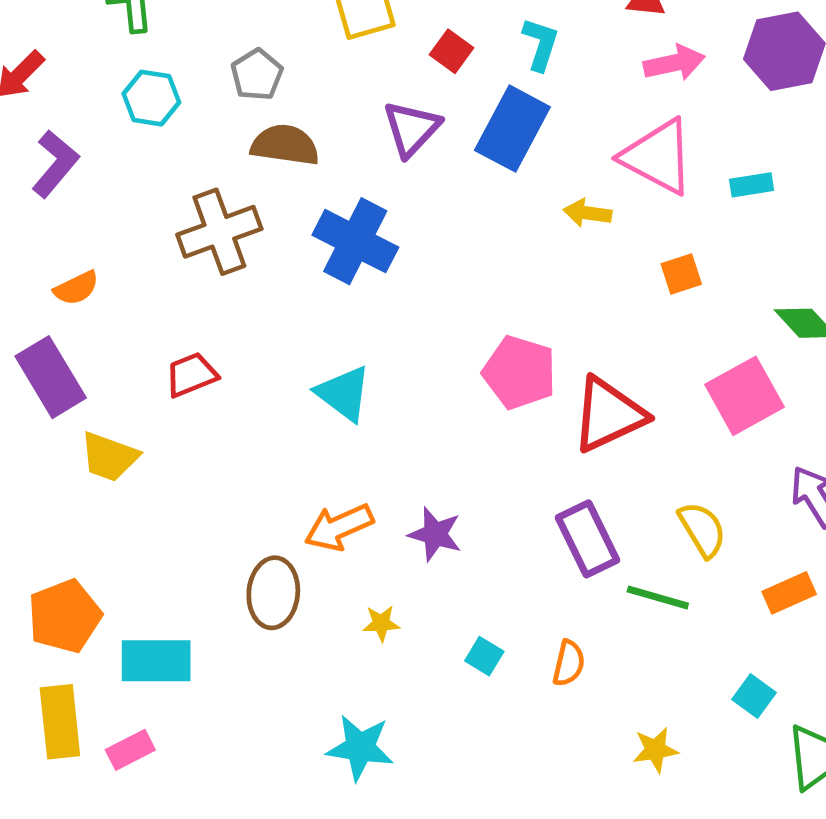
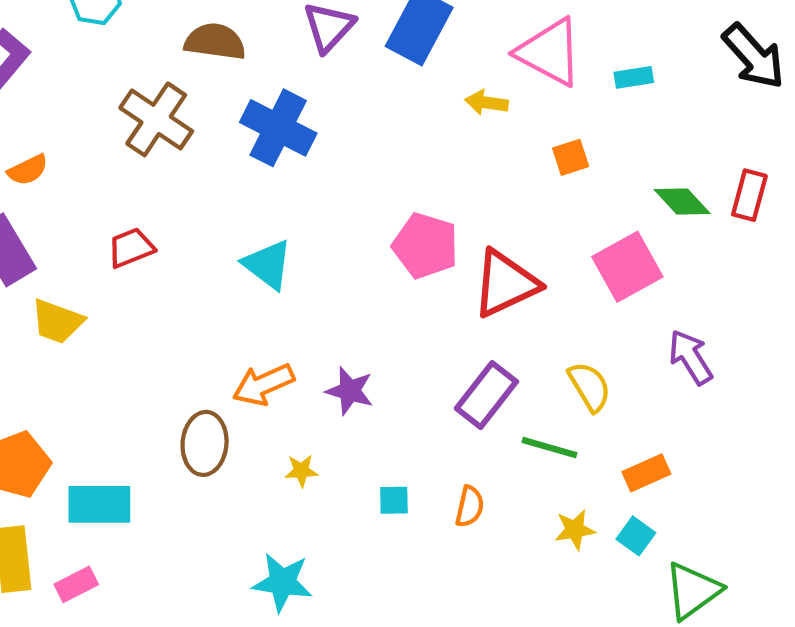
brown cross: (219, 232) -> (156, 119), turned -36
purple rectangle: (587, 539) -> (486, 395), turned 64
orange rectangle: (789, 593) -> (646, 473), moved
cyan square: (484, 656) -> (394, 500), turned -32
yellow star: (655, 750) -> (575, 530), moved

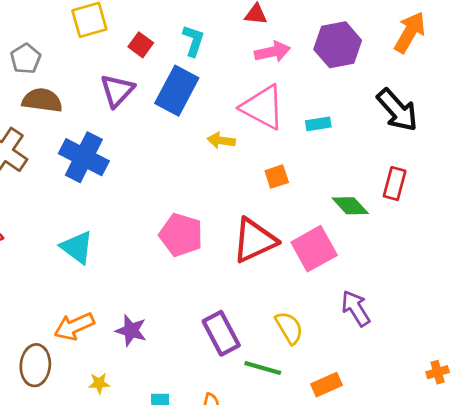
red rectangle: (749, 195) -> (395, 184), moved
red triangle: (505, 284) -> (254, 240), moved
purple rectangle: (486, 395) -> (221, 333), turned -66

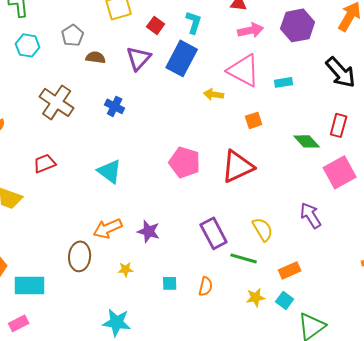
brown semicircle: (42, 100) -> (96, 57), moved, size x0.7
blue cross: (84, 157) -> (115, 106), size x0.6
pink square: (314, 249) -> (340, 172), moved

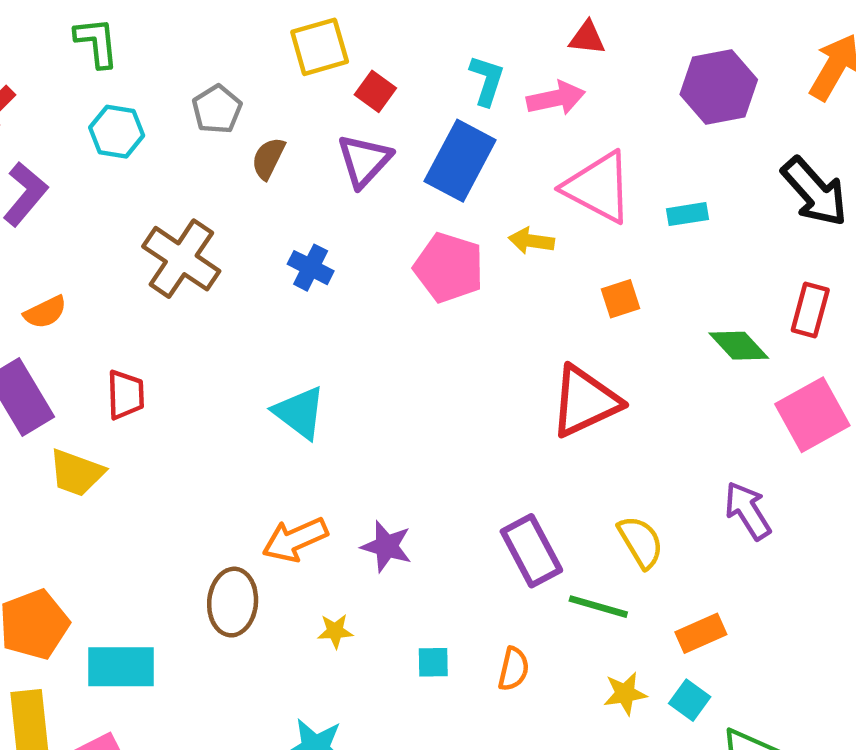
red square: (156, 25) -> (375, 91), moved
pink arrow: (251, 30) -> (556, 98), moved
brown semicircle: (96, 57) -> (268, 158), turned -72
pink pentagon: (185, 162) -> (449, 268), moved
red trapezoid: (45, 163) -> (126, 395), moved, turned 110

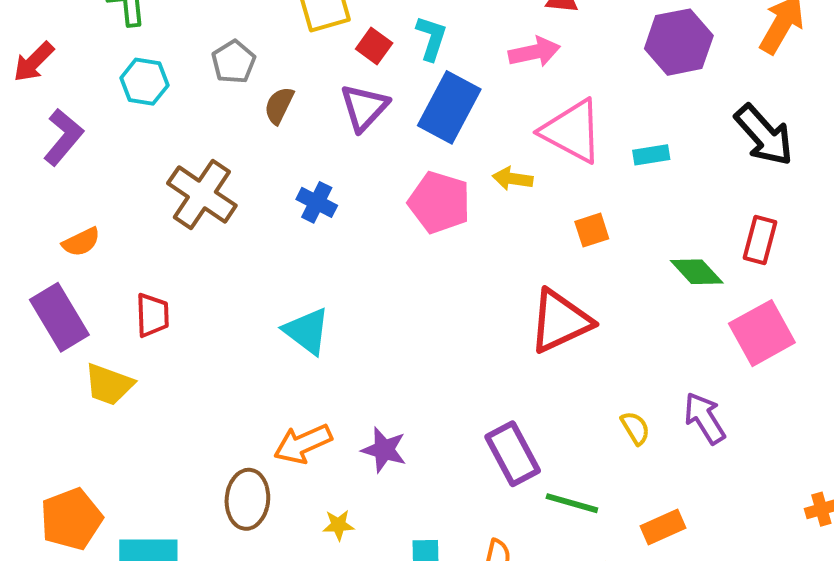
cyan L-shape: (487, 80) -> (431, 38), moved
yellow semicircle: (641, 542) -> (635, 428), moved, size x0.7

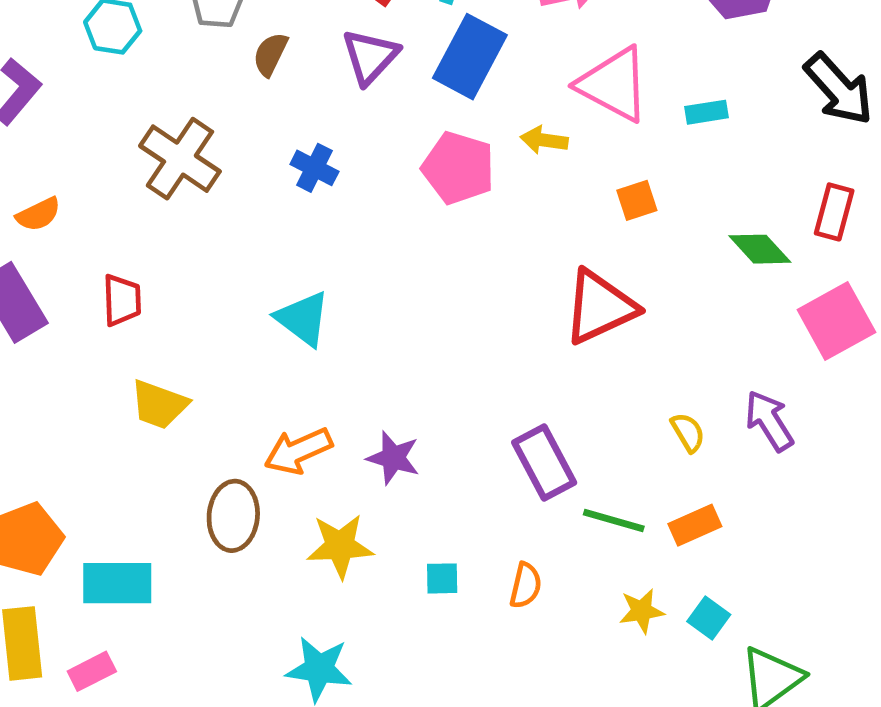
yellow trapezoid: (109, 384) -> (159, 405), moved
yellow star: (338, 525) -> (340, 546), size x1.8
orange rectangle: (663, 527) -> (695, 525), moved

